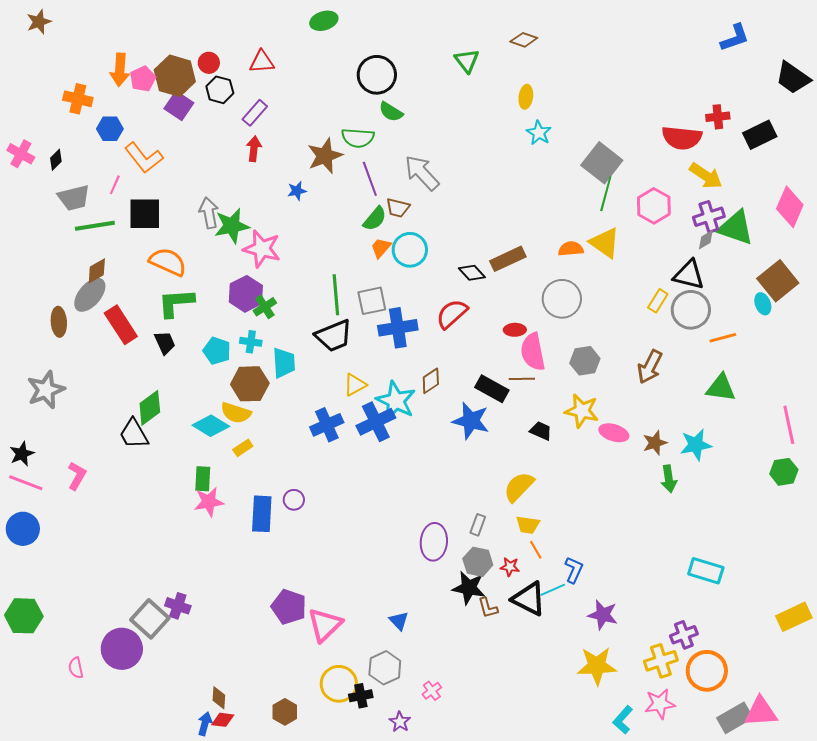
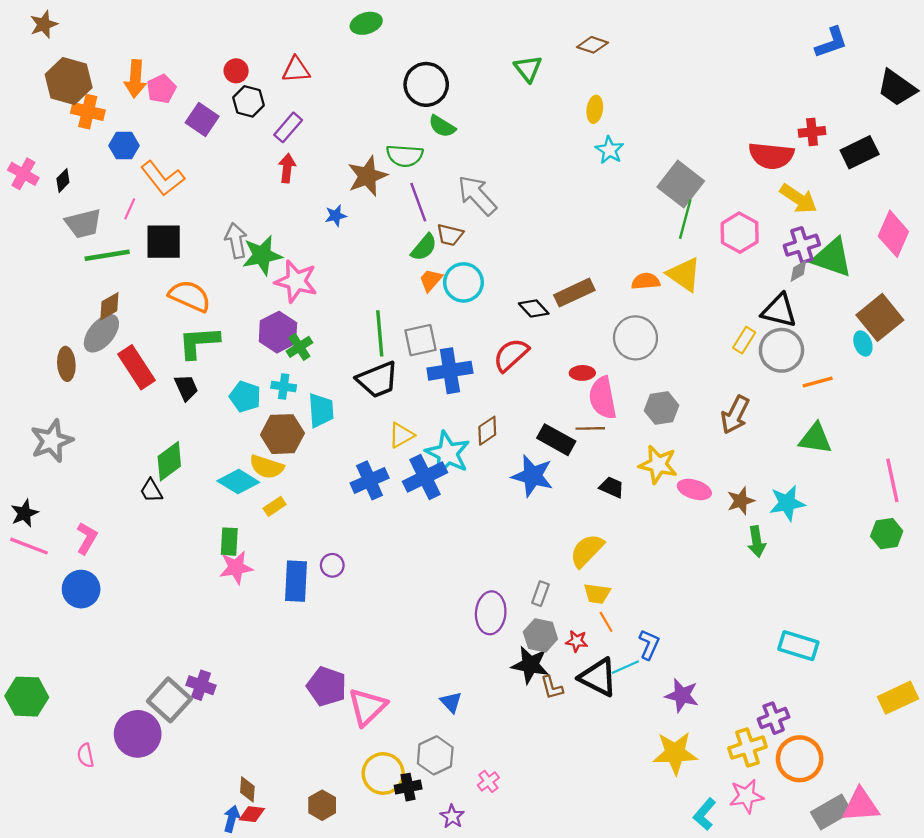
brown hexagon: (175, 76) -> (69, 81), moved
black trapezoid: (134, 434) -> (151, 491), size x0.7
blue circle: (23, 529) -> (81, 589), moved

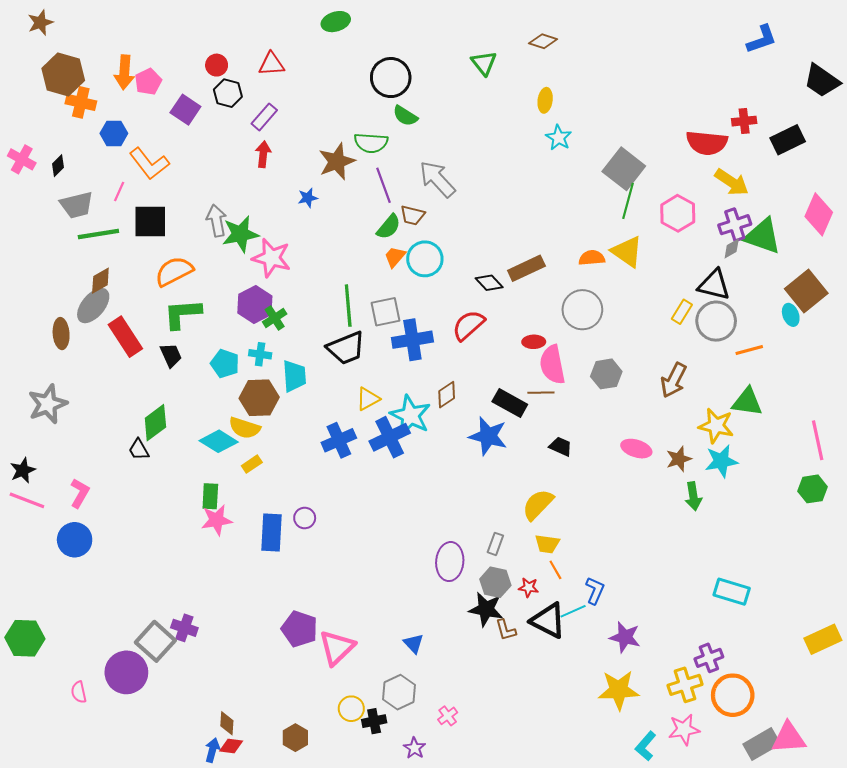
orange semicircle: (190, 296) -> (174, 271), turned -51
yellow star: (658, 465) -> (716, 426), moved
yellow circle: (383, 773) -> (351, 709), size x0.7

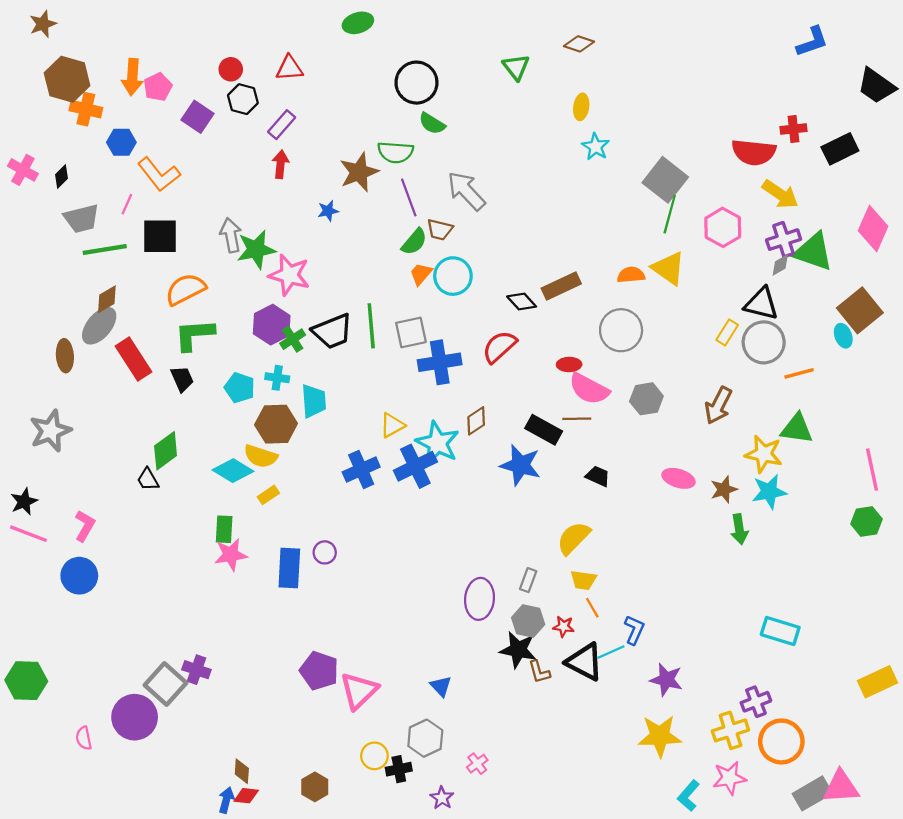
black trapezoid: (346, 348) -> (332, 331), moved
pink semicircle: (552, 365) -> (589, 389), turned -51

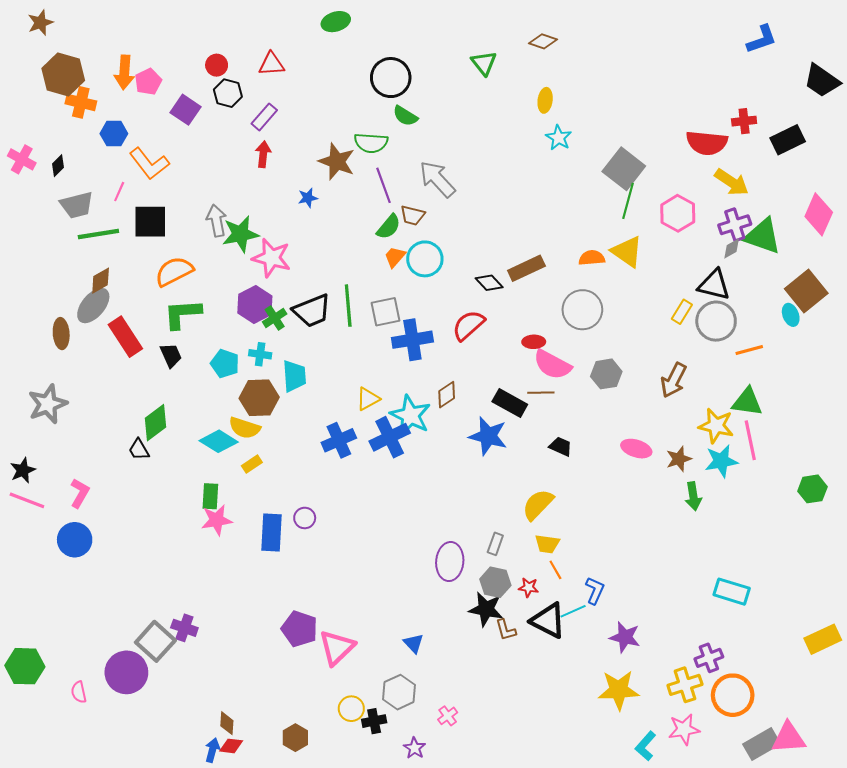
brown star: (359, 172) -> (337, 161), turned -30
pink line: (872, 470) -> (750, 440), moved
green hexagon: (26, 681) -> (25, 666), moved

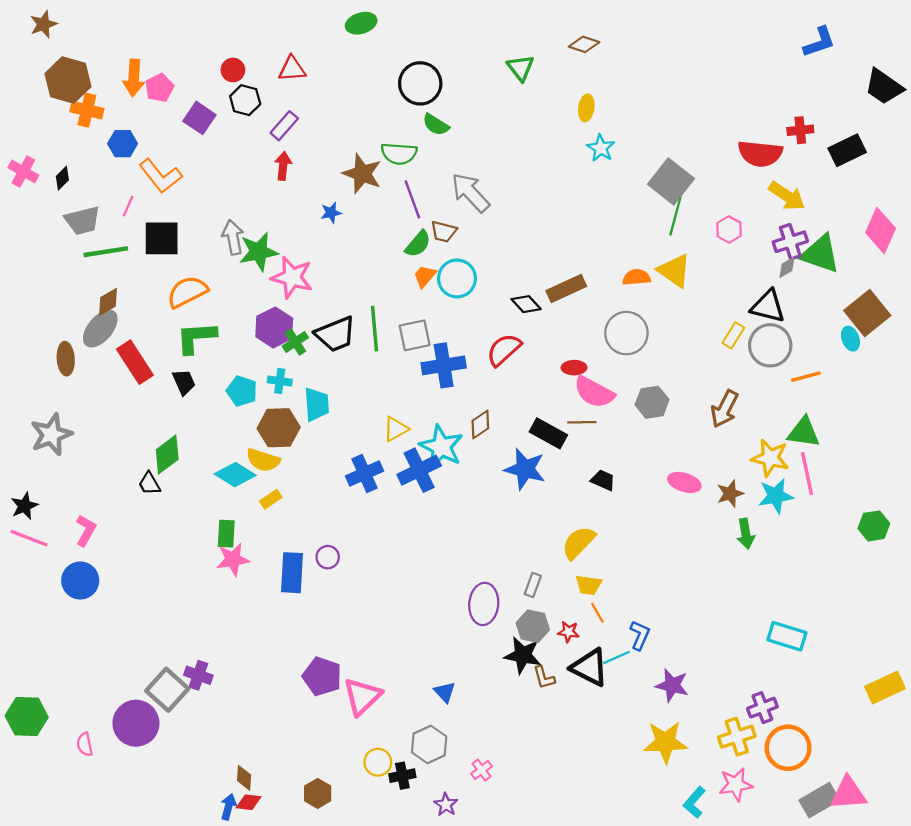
pink hexagon: (678, 213) -> (729, 229), size x0.7

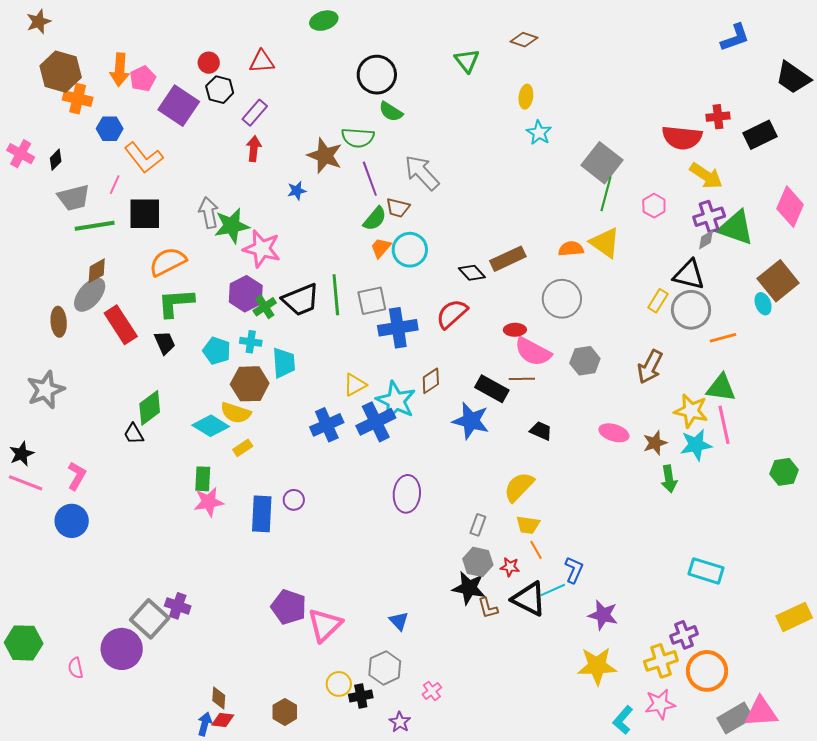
purple square: (199, 118) -> (179, 106), size x1.4
purple ellipse: (484, 604) -> (407, 494), moved

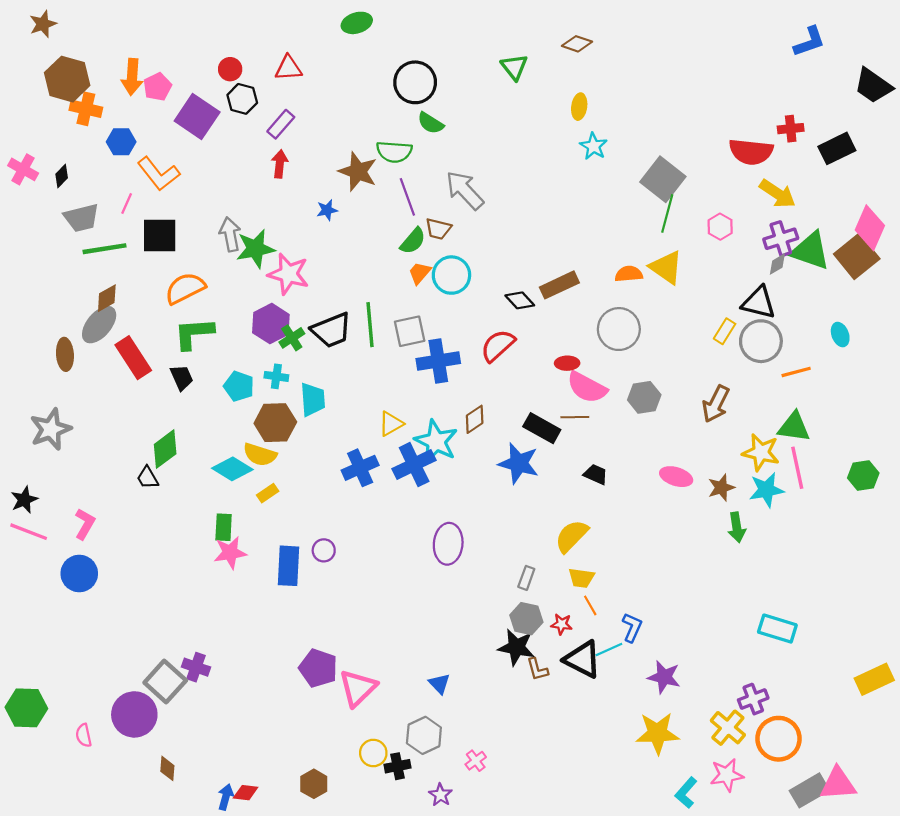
brown square: (778, 281) -> (857, 256), moved
green hexagon: (784, 472) -> (863, 475), moved
yellow cross: (661, 661) -> (728, 728), turned -32
brown diamond: (219, 698) -> (167, 768), moved

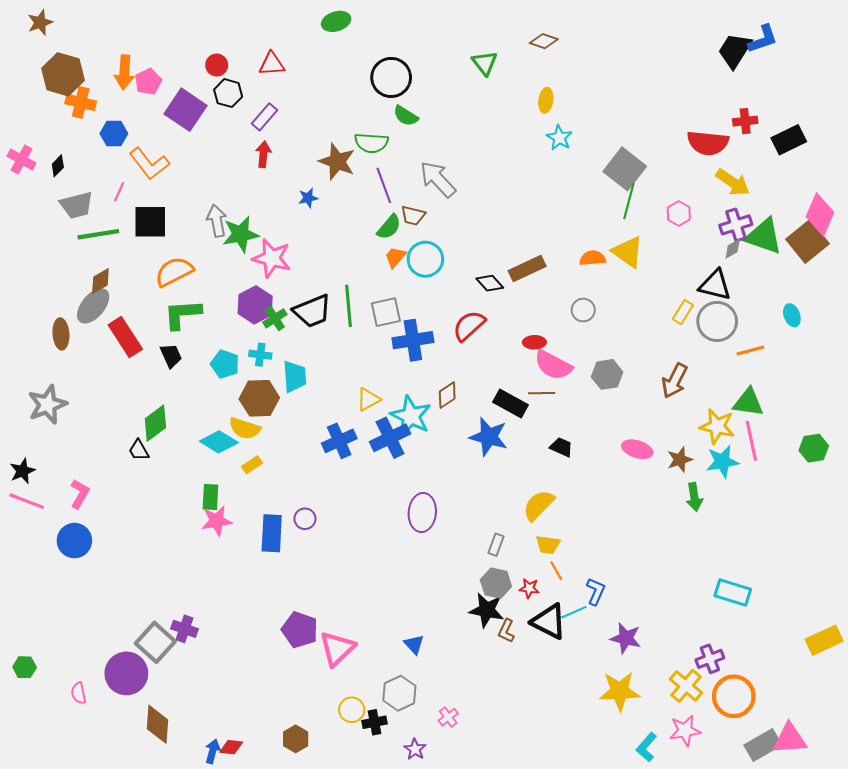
black trapezoid: (873, 86) -> (735, 50), moved, turned 87
gray circle: (619, 329) -> (583, 310), size x0.6
brown L-shape: (537, 669) -> (506, 631), turned 40
green hexagon: (26, 708) -> (25, 667), size x0.6
brown diamond: (167, 768) -> (157, 724), size x1.6

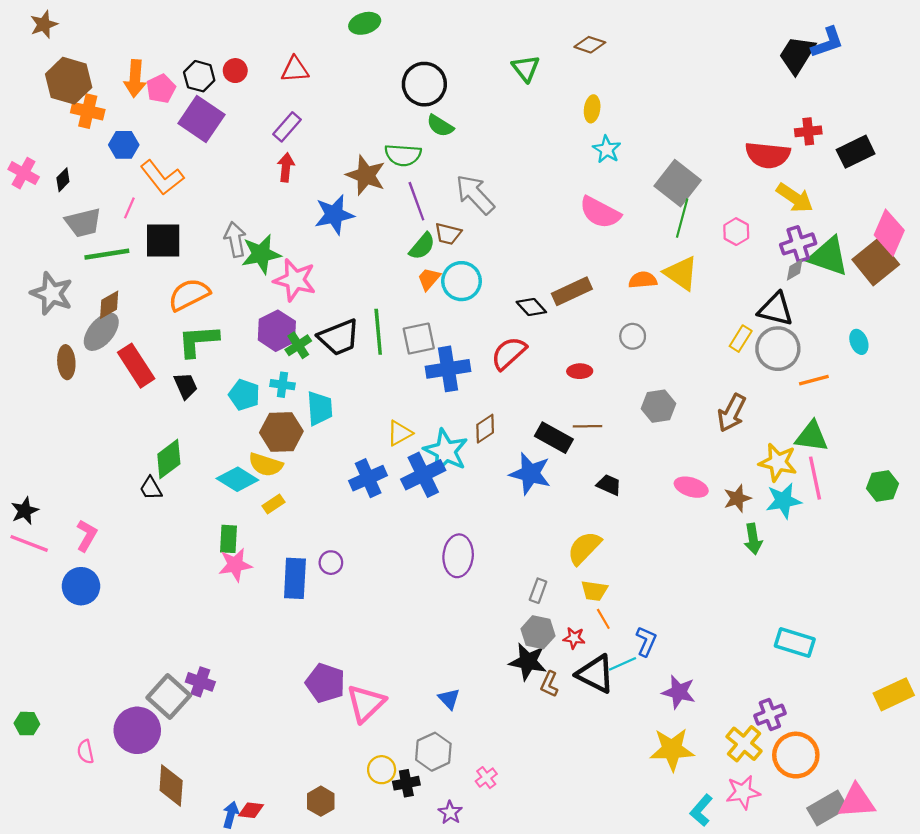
black hexagon: (228, 93) -> (199, 76), moved
blue star: (308, 198) -> (334, 215), size x1.8
pink semicircle: (553, 365) -> (600, 212), moved
gray star: (47, 405) -> (52, 293), moved, turned -30

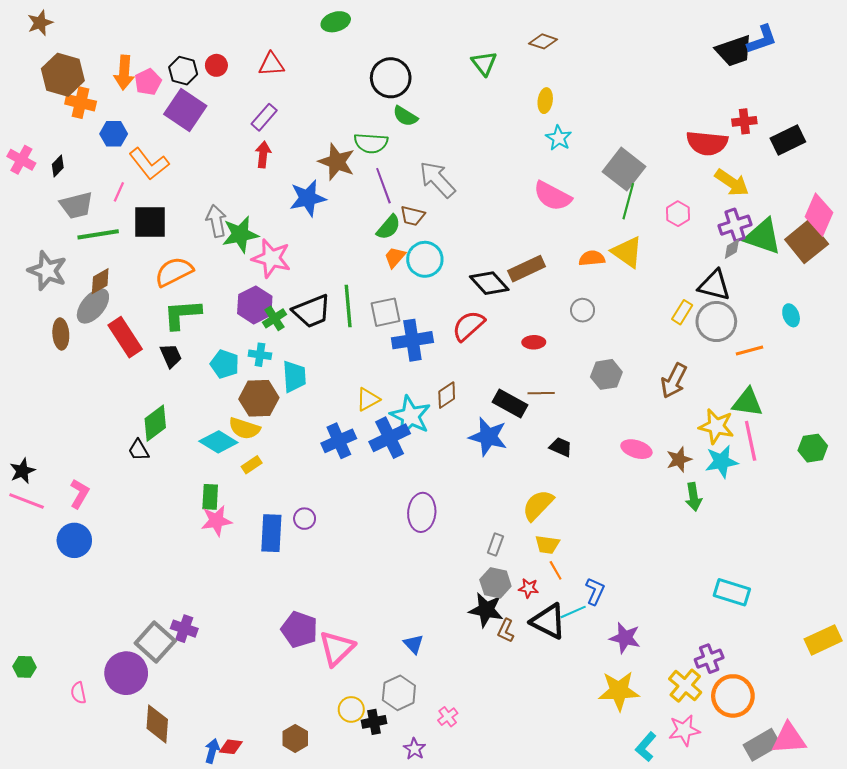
black trapezoid: (797, 55) -> (734, 51), turned -141
black diamond: (531, 307) -> (489, 283), size x1.4

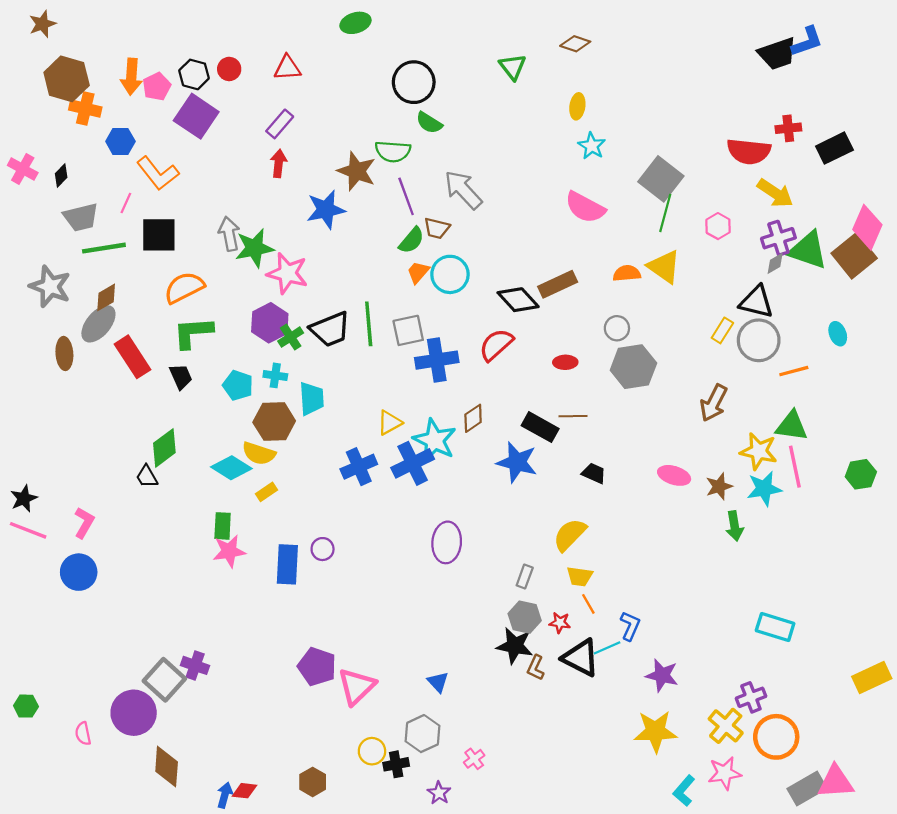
gray hexagon: (606, 374) -> (633, 367), moved, size x1.4

